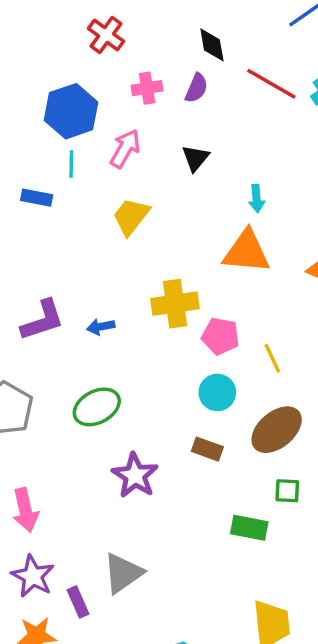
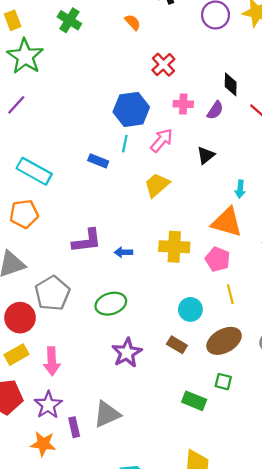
pink pentagon: (220, 336) -> (218, 259), moved

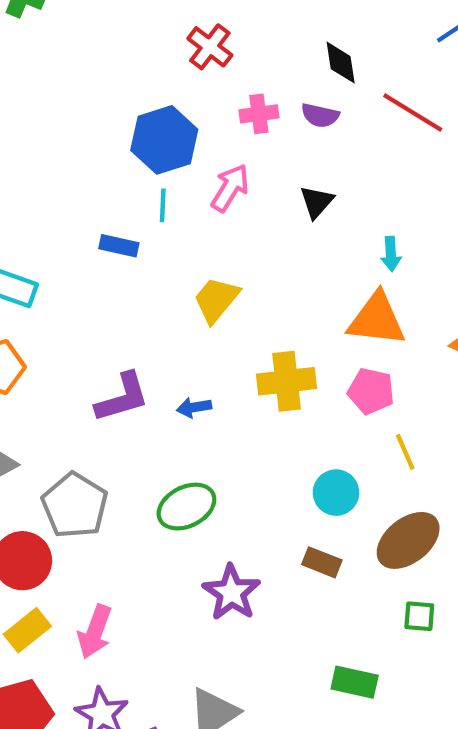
purple semicircle: (215, 110) -> (320, 115), turned 78
yellow trapezoid: (157, 185) -> (216, 300), moved
pink arrow: (52, 361) -> (95, 632), turned 32
green rectangle: (194, 401) -> (355, 682), moved

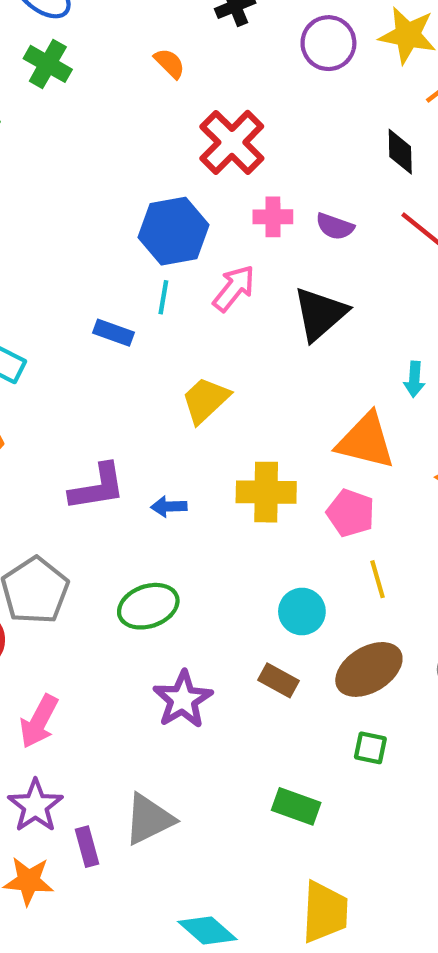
red cross: (210, 47) -> (232, 142), size x1.4
black diamond: (341, 63) -> (400, 152), moved
black triangle: (317, 202) -> (320, 314), size x1.6
cyan arrow: (391, 254) -> (414, 379), moved

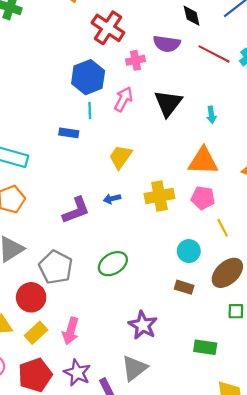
purple semicircle: (335, 226) -> (167, 44), moved, size x1.4
cyan arrow: (414, 379) -> (211, 115), moved
blue arrow: (169, 507) -> (112, 199), moved
purple star: (183, 699) -> (143, 325), moved

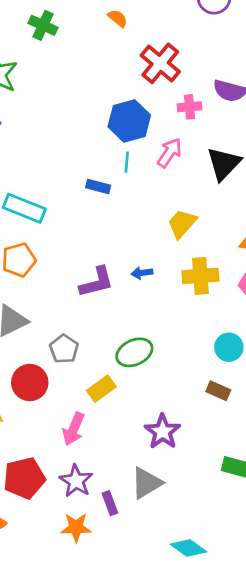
yellow trapezoid: (121, 157) -> (182, 224), moved
gray pentagon: (56, 267) -> (64, 349), size x0.7
yellow rectangle: (36, 333) -> (101, 389), moved

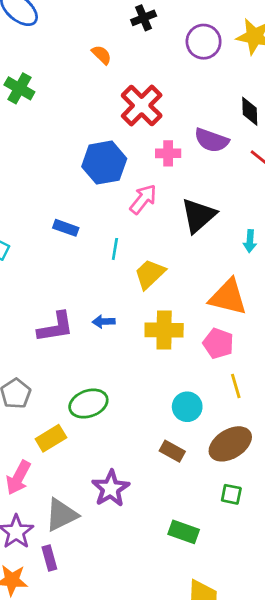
green cross: (43, 25) -> (19, 88), moved
cyan line: (127, 162) -> (115, 249), moved
gray triangle: (146, 483) -> (61, 515), moved

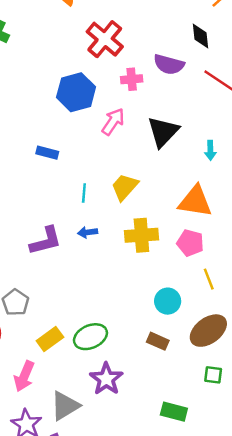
cyan line: (115, 249) -> (84, 193), moved
green ellipse: (88, 404) -> (90, 337), moved

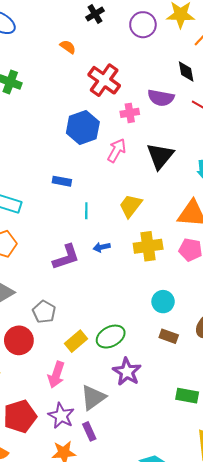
cyan line: (84, 193) -> (86, 211), moved
cyan circle: (168, 301) -> (163, 302), moved

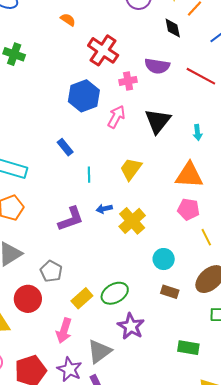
black diamond: (186, 71) -> (173, 28), moved
blue rectangle: (62, 181) -> (65, 147), turned 42
yellow cross: (148, 246) -> (132, 221), moved, turned -32

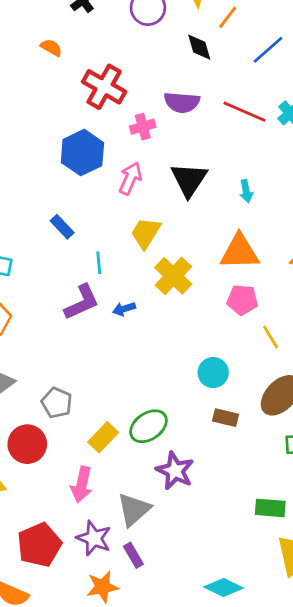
yellow trapezoid: (131, 169) -> (146, 233), moved
purple L-shape: (71, 219) -> (82, 302), moved
yellow cross: (132, 221) -> (173, 276), moved
green rectangle: (188, 348) -> (270, 508), moved

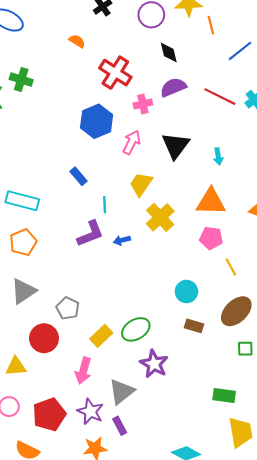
orange line: (228, 17) -> (211, 25), turned -54
black diamond: (199, 47) -> (169, 53), moved
purple semicircle: (182, 102) -> (173, 87), turned 150

